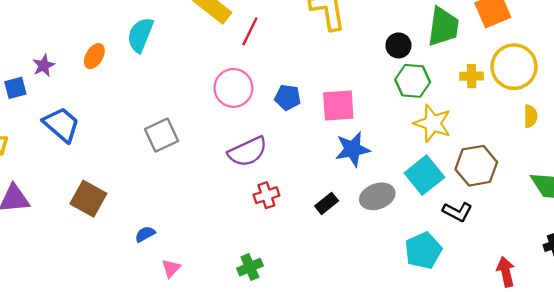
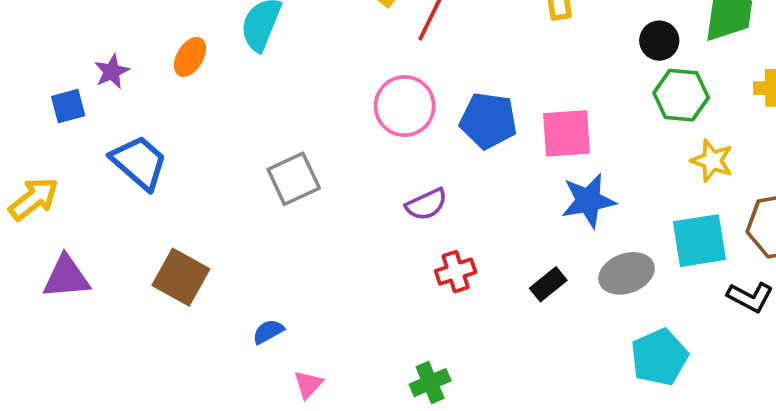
blue pentagon: (288, 97) -> (488, 121), size x1.4
yellow star: (433, 123) -> (712, 161), size x0.7
purple semicircle: (248, 152) -> (426, 204), size x0.7
cyan square: (424, 175) -> (699, 241), turned 30
cyan pentagon: (423, 251) -> (659, 357), moved

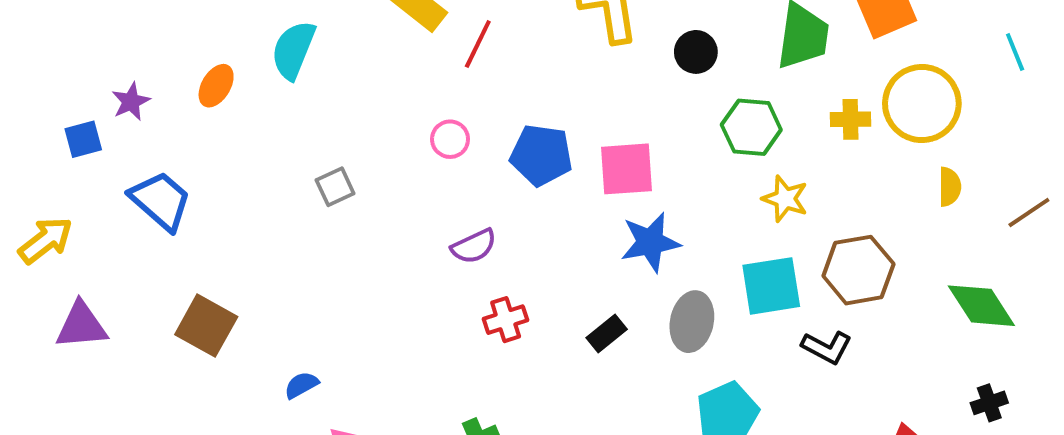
black circle: (659, 41) -> (696, 52), moved
pink circle: (405, 106) -> (450, 139), size x0.6
gray square: (294, 179) -> (335, 187), moved, size x0.7
gray ellipse: (627, 273) -> (692, 322), turned -58

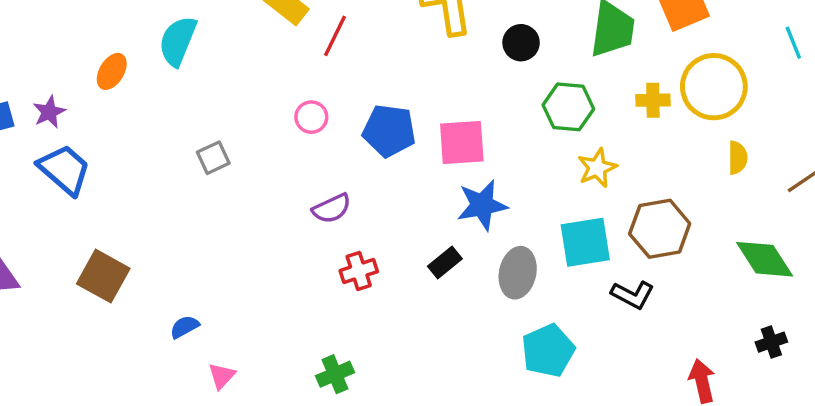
purple star: (131, 102) -> (49, 112), moved
yellow star: (785, 199) -> (597, 168), turned 30
black rectangle: (607, 333) -> (445, 263), moved

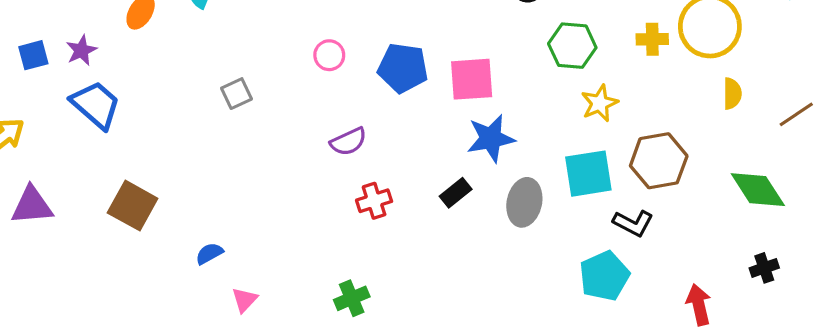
cyan pentagon: (548, 351) -> (604, 276), moved

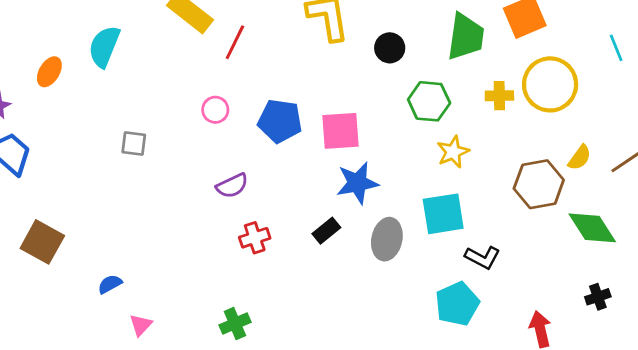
gray square: (237, 94) -> (134, 143), turned 32
yellow semicircle: (732, 94) -> (580, 158), moved, turned 36
brown hexagon: (659, 161) -> (539, 184), moved

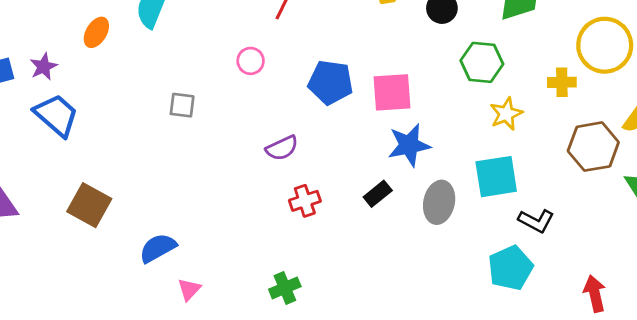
yellow cross: (499, 96) -> (562, 82), moved
pink circle: (215, 110) -> (251, 61), moved
blue semicircle: (110, 284) -> (158, 248), size x1.5

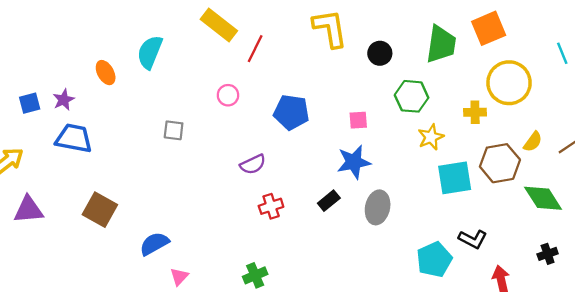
orange ellipse: (96, 32) -> (106, 73), turned -60
pink square: (392, 92) -> (358, 120), moved, size x0.6
blue trapezoid: (56, 115) -> (74, 138), turned -30
cyan square: (496, 177) -> (455, 178), moved
black L-shape: (536, 221) -> (473, 239), moved

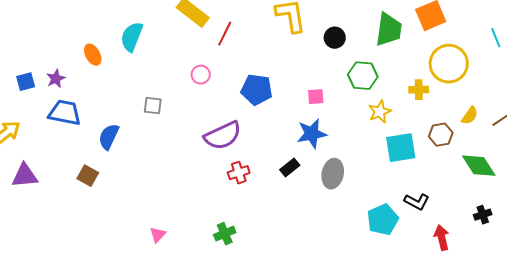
brown hexagon: (500, 163) -> (441, 135), size x0.7
purple semicircle: (253, 164) -> (223, 136), size x1.6
brown square: (100, 210) -> (88, 176), size x0.7
blue semicircle: (154, 244) -> (109, 137), moved, turned -36

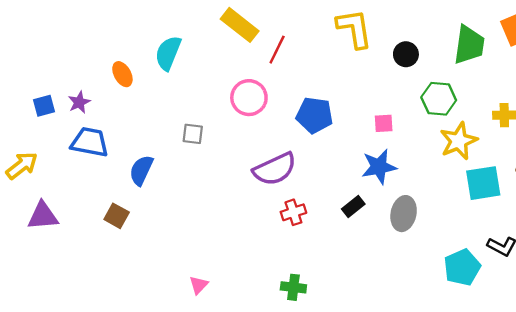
pink circle: (201, 75) -> (249, 98), size x1.6
yellow star: (380, 112) -> (459, 141), size x1.4
green cross: (225, 234) -> (293, 287), moved, turned 30

